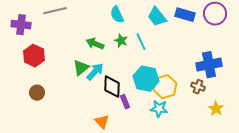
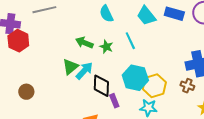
green star: (121, 41) -> (106, 47), moved
red hexagon: (34, 56) -> (18, 41), moved

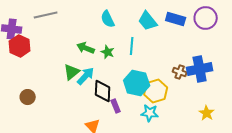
cyan line: (130, 41) -> (132, 46), turned 30
brown cross: (187, 86) -> (180, 72), moved

